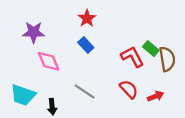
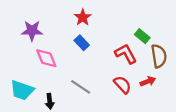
green rectangle: (151, 49) -> (142, 36), moved
red arrow: (155, 96) -> (148, 81), moved

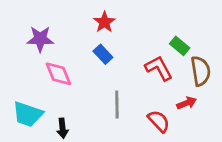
red semicircle: (122, 85) -> (159, 121), moved
gray line: (81, 87) -> (117, 104), moved, turned 55

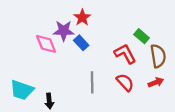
purple star: (40, 39) -> (64, 31), moved
pink diamond: (58, 74) -> (46, 44), moved
red arrow: (187, 103) -> (156, 82), moved
red semicircle: (159, 121) -> (125, 82), moved

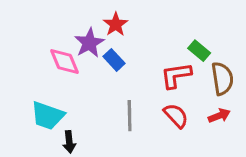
purple star: (64, 31) -> (89, 43), turned -30
red L-shape: (125, 54) -> (176, 75), turned -70
cyan trapezoid: (22, 90) -> (48, 116), moved

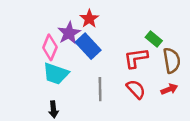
blue rectangle: (114, 60) -> (88, 46), size x1.5
pink diamond: (65, 61) -> (50, 47), turned 45
cyan trapezoid: (48, 116) -> (56, 74), moved

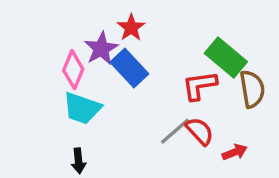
green rectangle: (154, 39) -> (226, 57), size x1.6
gray line: (100, 89) -> (175, 131), moved, turned 50
red arrow: (169, 89) -> (235, 152), moved

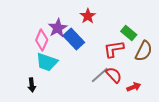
red star: (131, 28) -> (88, 16), moved
green rectangle: (226, 57) -> (129, 33), size x0.7
brown semicircle: (252, 89) -> (144, 51), turned 35
black arrow: (78, 161) -> (32, 85), moved

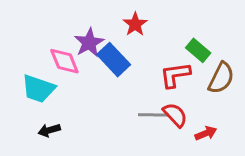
pink diamond: (42, 40) -> (64, 61), turned -45
cyan trapezoid: (47, 62) -> (38, 89), moved
gray line: (100, 75) -> (154, 115), turned 42
black arrow: (32, 85) -> (49, 130), turned 80

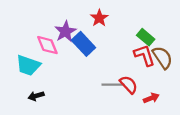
red L-shape: (175, 75) -> (144, 55), moved, turned 80
brown semicircle: (221, 78) -> (162, 58), turned -60

